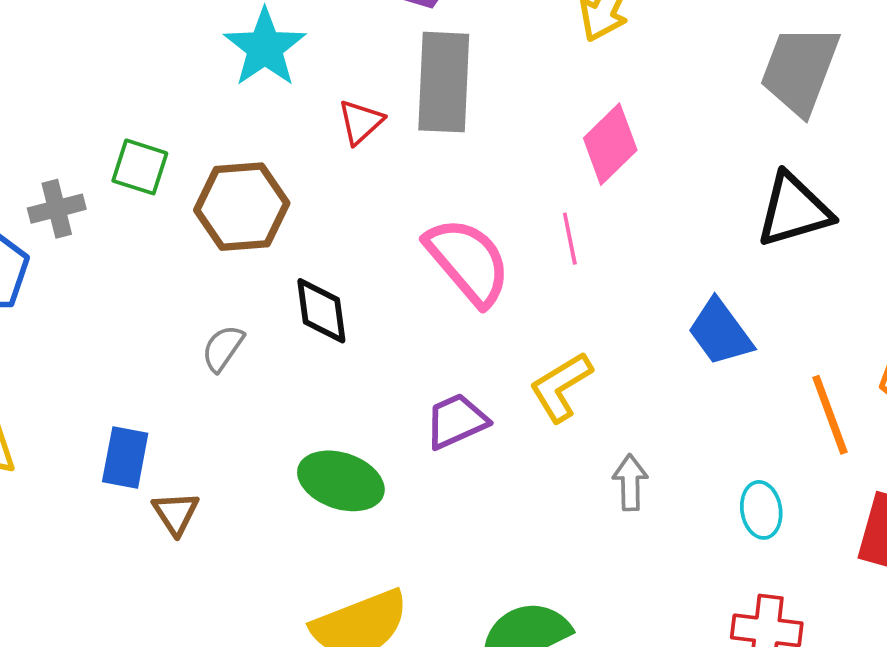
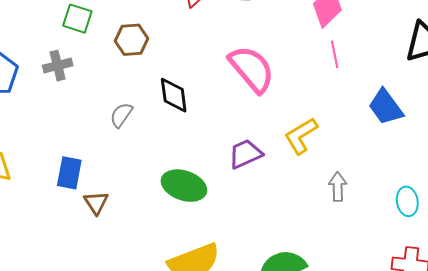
brown hexagon: (242, 207) -> (132, 40), size x0.7
gray cross: (57, 209) -> (58, 66), moved
pink line: (570, 239) -> (335, 54), moved

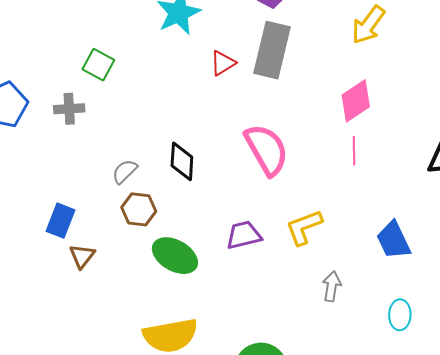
brown hexagon: (132, 40) -> (139, 209), moved
blue trapezoid: (386, 107) -> (393, 240), moved

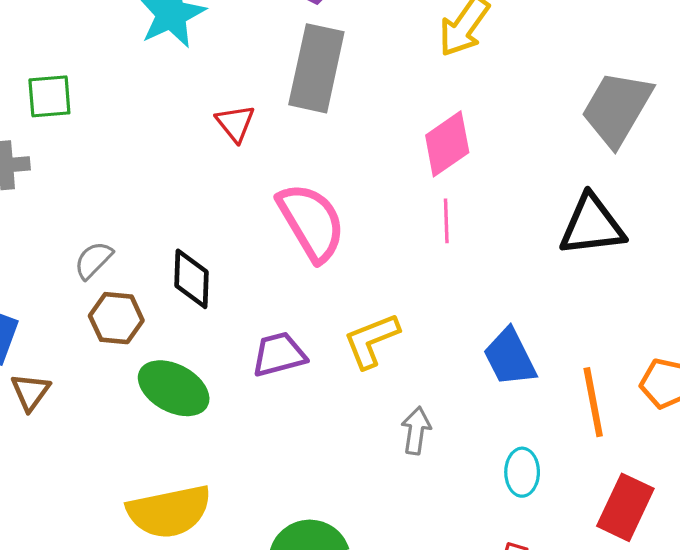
red triangle: (223, 63) -> (235, 123), moved, turned -36
green square: (98, 65) -> (49, 96), turned -32
black diamond: (182, 161) -> (191, 279), moved

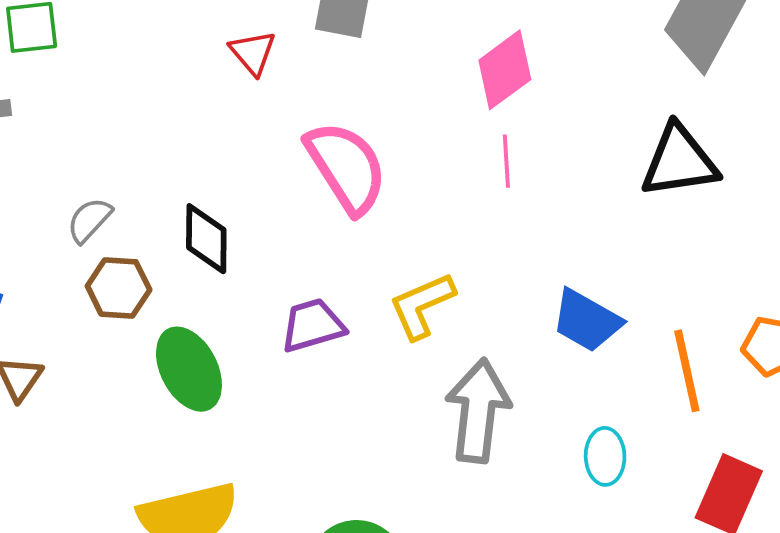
blue trapezoid: (510, 357) -> (587, 321), turned -32
green ellipse: (174, 388) -> (189, 369), turned 36
gray arrow: (416, 431) -> (478, 411), size x1.8

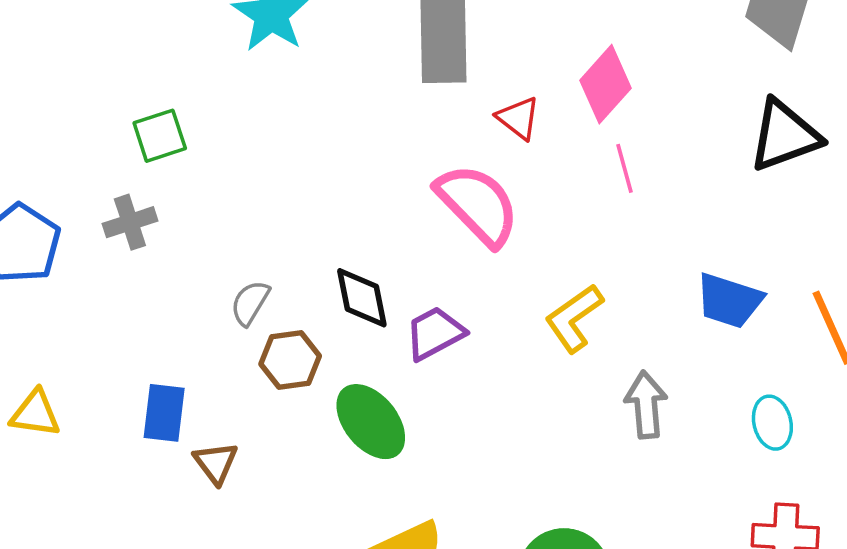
red triangle: (253, 53) -> (518, 118), moved
purple trapezoid: (313, 325) -> (435, 333), moved
gray arrow: (478, 411) -> (646, 405), size x0.7

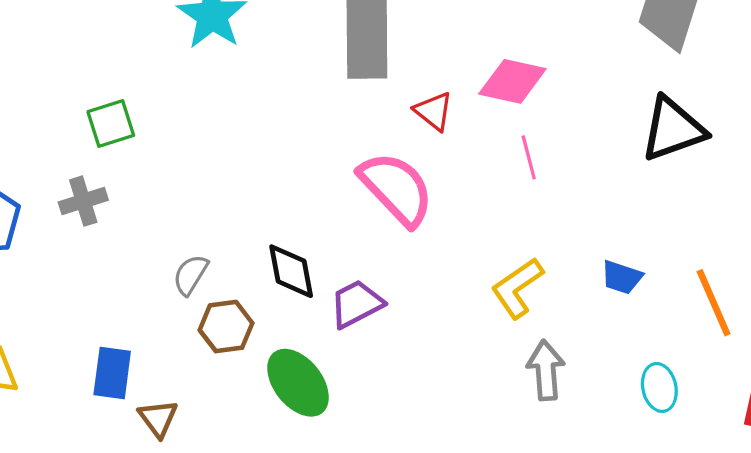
pink diamond: (606, 84) -> (512, 81), turned 60
blue trapezoid: (729, 301) -> (622, 277), size x0.7
yellow L-shape: (574, 318) -> (517, 288), moved

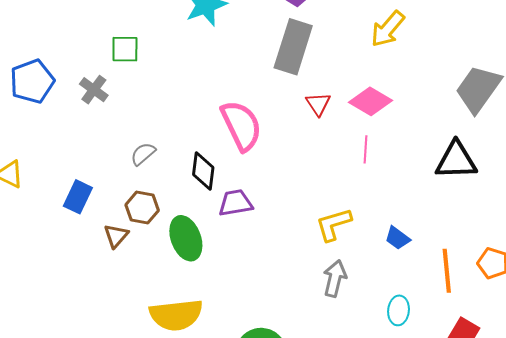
pink semicircle: (396, 189) -> (241, 126), moved
gray cross: (83, 201) -> (94, 90), turned 36
brown hexagon: (226, 327) -> (142, 208), moved
brown triangle: (158, 418) -> (116, 236), moved

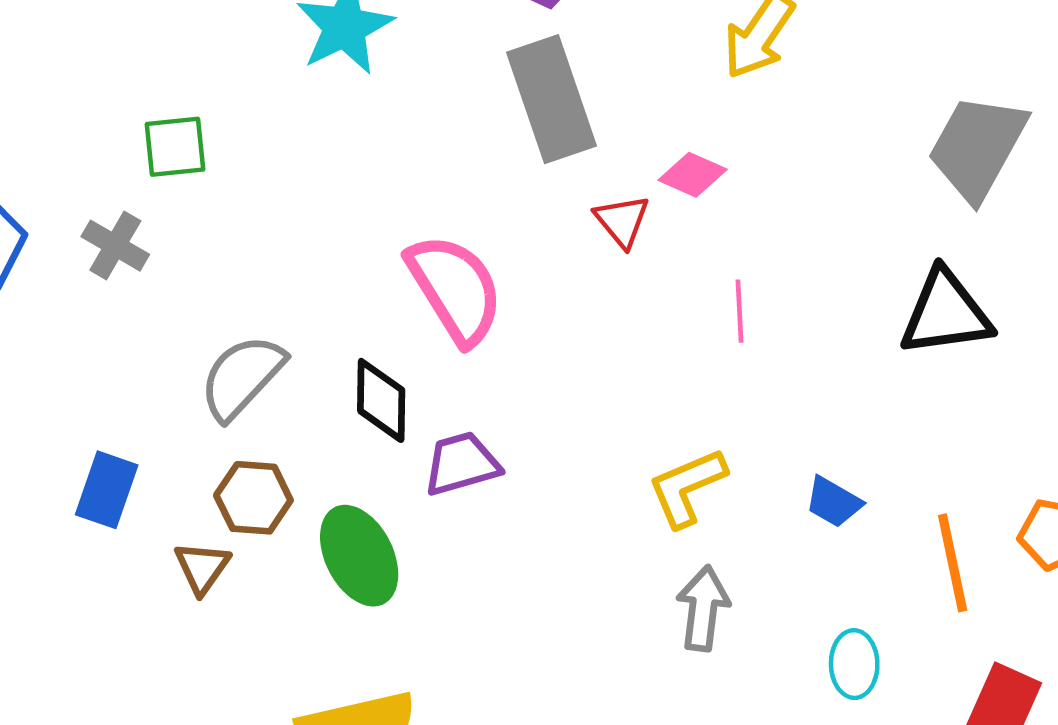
gray rectangle: (293, 47) -> (552, 99), turned -30
pink diamond: (370, 101) -> (693, 175), moved, size x0.7
gray semicircle: (143, 154) -> (242, 377), size x1.6

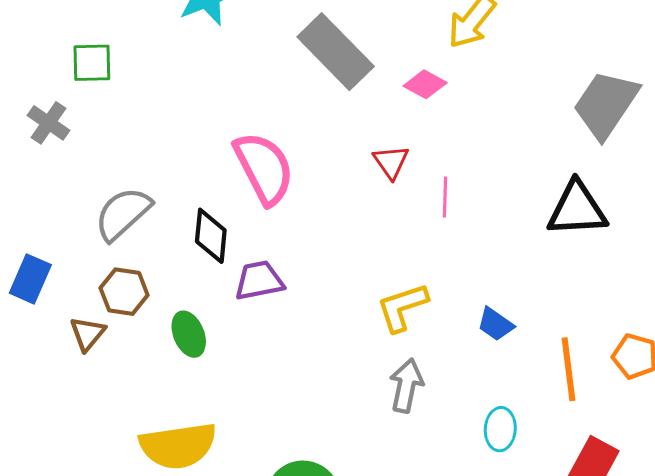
gray rectangle: (552, 99) -> (336, 52), turned -30
pink diamond: (693, 175) -> (425, 84), moved
red triangle: (622, 221) -> (391, 162), moved
green ellipse: (359, 556) -> (189, 334), size x0.7

